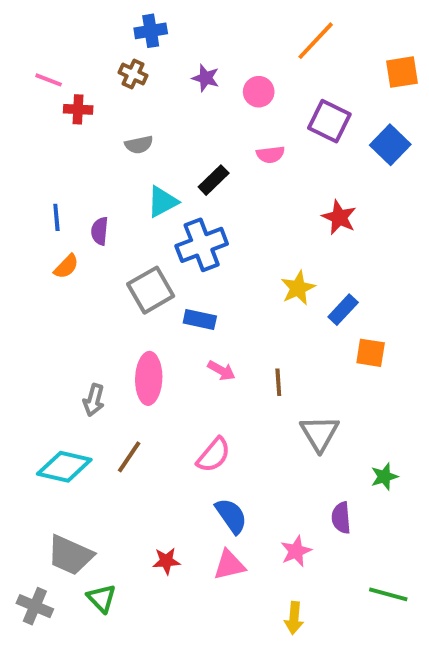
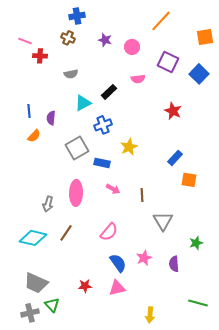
blue cross: (202, 245) -> (103, 125), size x0.7
yellow star: (298, 288) -> (129, 147), moved
pink star: (296, 551) -> (144, 258), moved
gray cross: (35, 606) -> (30, 313), moved, turned -36

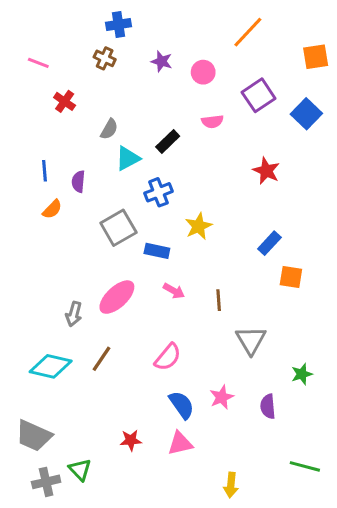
red cross: (40, 56) -> (65, 101), moved, turned 32
purple square: (168, 62) -> (259, 95), turned 30
gray semicircle: (71, 74) -> (109, 129), moved, turned -48
pink ellipse: (76, 193) -> (117, 297), turned 45
gray trapezoid: (36, 283) -> (34, 436), moved

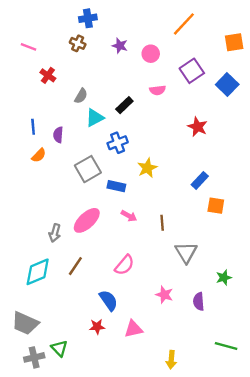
cyan diamond: (51, 366) -> (38, 272), turned -36
pink star: (222, 397) -> (164, 295), turned -30
blue semicircle: (182, 405) -> (108, 300), moved

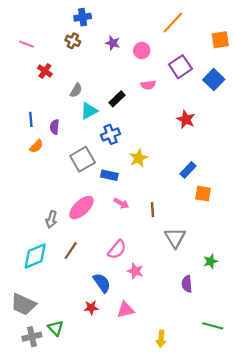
pink star: (164, 295) -> (135, 271), moved

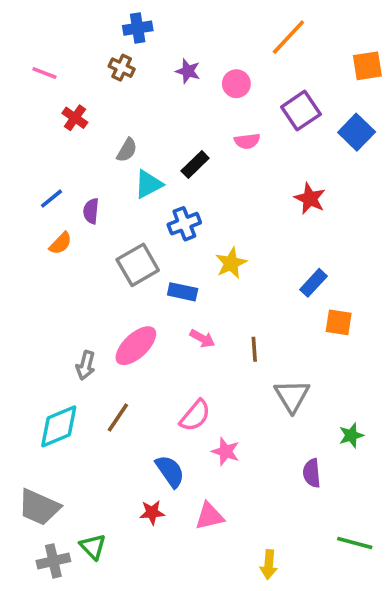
blue line: (31, 119) -> (52, 199), turned 56

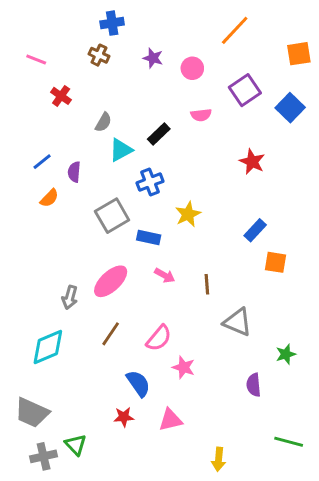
gray triangle: (292, 396) -> (238, 322), turned -36
brown line: (118, 417) -> (111, 334), moved

